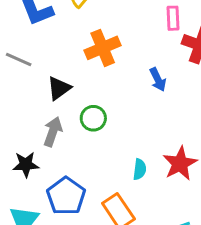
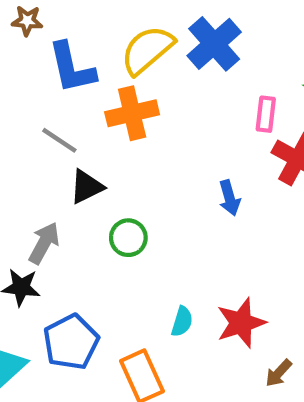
orange cross: (103, 48) -> (132, 113), moved
gray line: (19, 60) -> (59, 140), moved
gray arrow: (53, 132) -> (44, 243), moved

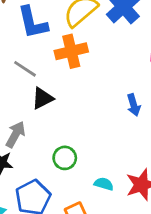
green circle: (128, 238) -> (65, 158), moved
cyan semicircle: (182, 321) -> (104, 184), turned -90

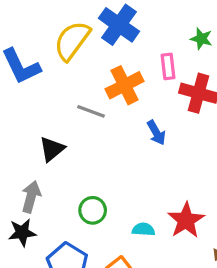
orange cross: (71, 51) -> (124, 85), moved
gray line: (25, 69) -> (91, 111), moved

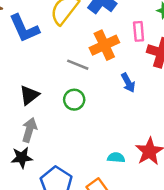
black triangle: (52, 149) -> (29, 95), moved
green circle: (93, 210) -> (74, 100), moved

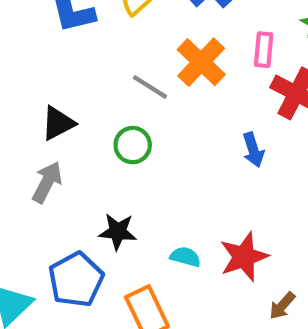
orange cross: (104, 45) -> (201, 62), turned -32
blue arrow: (128, 83) -> (253, 150), moved
black star: (22, 158) -> (118, 232), moved

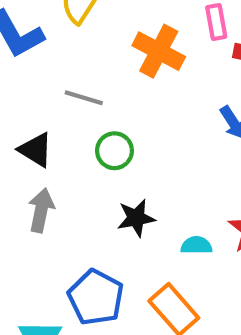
gray line: (150, 87) -> (84, 98), moved
black triangle: (58, 123) -> (36, 150), turned -45
black star: (118, 232) -> (136, 218), moved

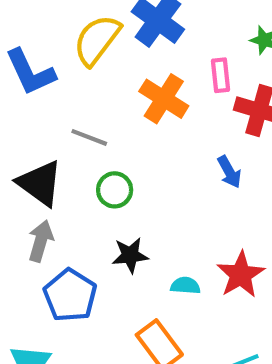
black triangle: (36, 150) -> (40, 183), size x1.4
blue pentagon: (96, 297) -> (70, 295), moved

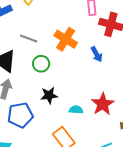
orange cross: (164, 99) -> (66, 39), moved
blue pentagon: (70, 295) -> (20, 115), turned 30

